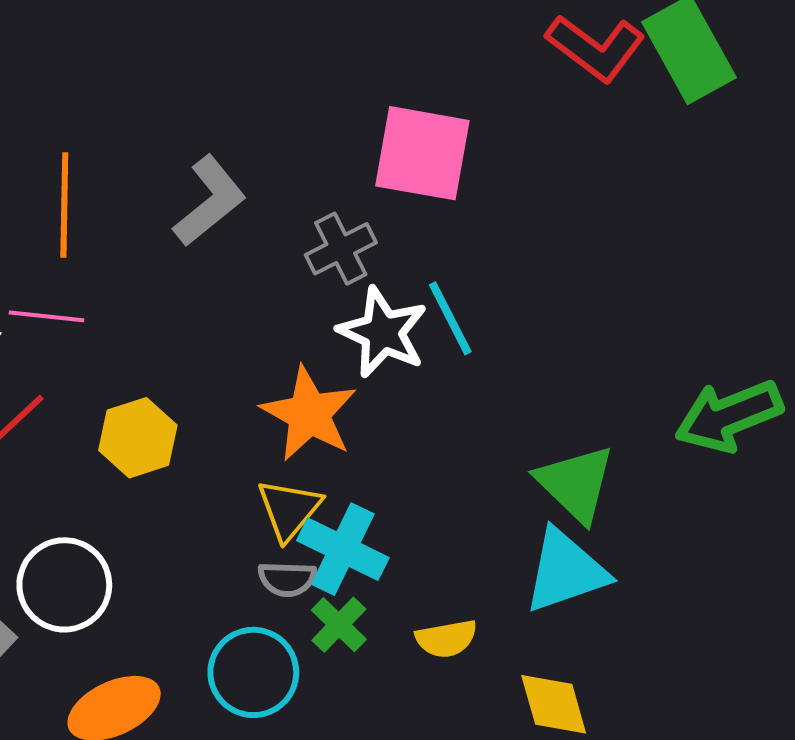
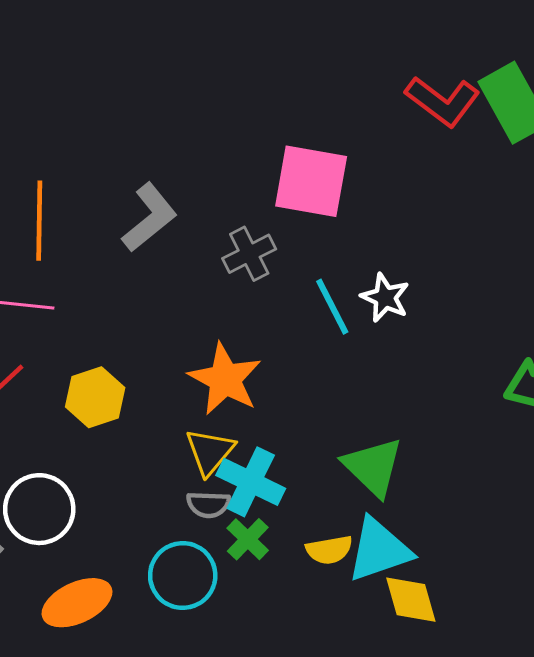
white star: (383, 332) -> (385, 298), moved, size x0.7
green triangle: (576, 483) -> (373, 467), moved
cyan triangle: (566, 571) -> (379, 550), moved

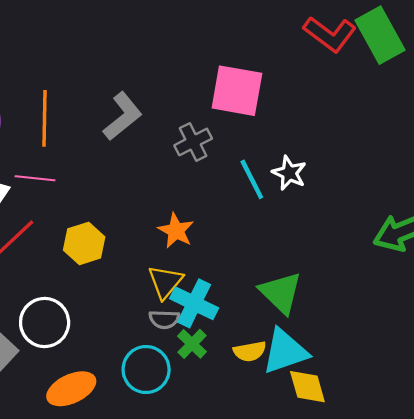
orange star: (225, 379) -> (176, 231), size x0.7

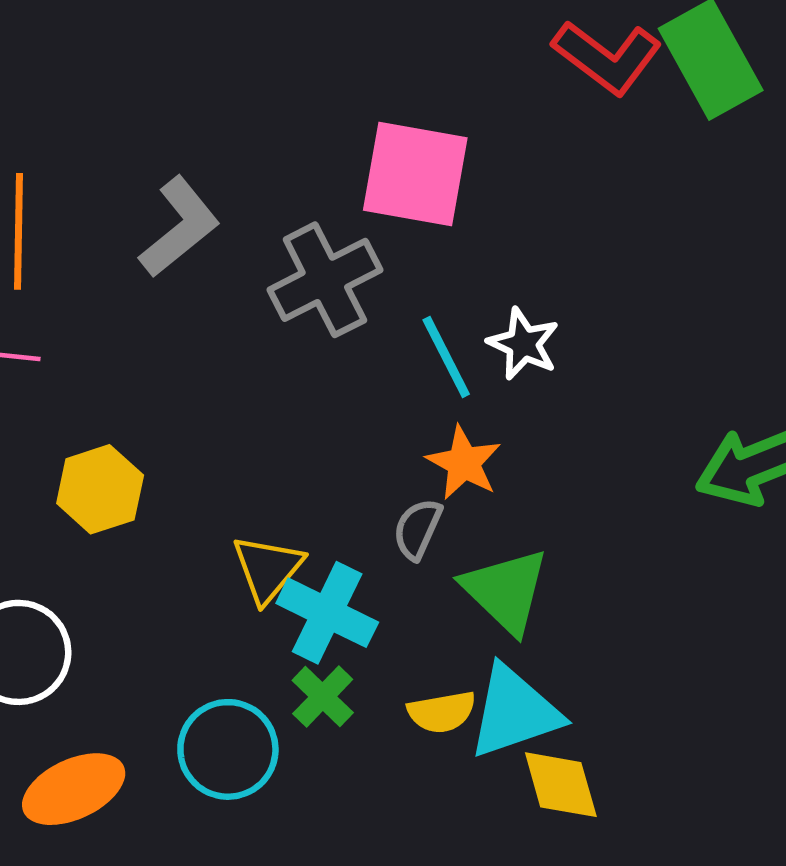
gray cross: (193, 142) -> (325, 280), size x1.4
orange star: (176, 231) -> (464, 463), moved
gray semicircle: (164, 319) -> (418, 529), moved, turned 112

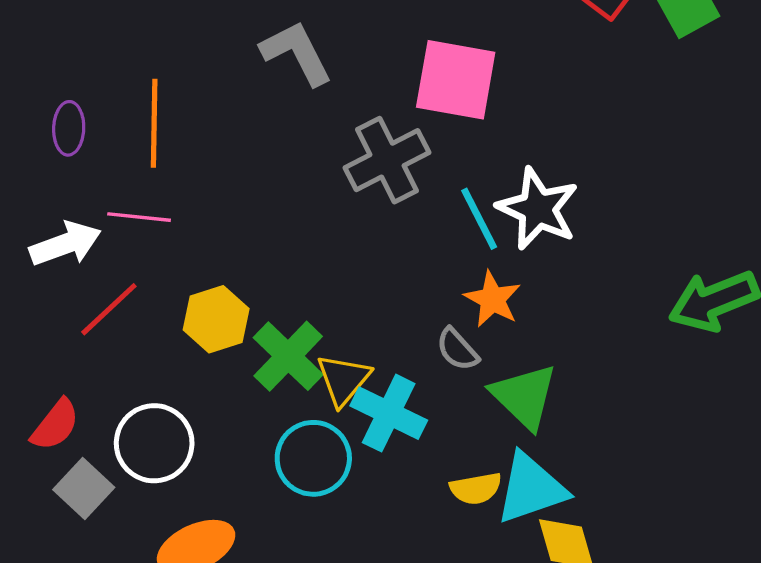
gray L-shape: (179, 227) -> (297, 53), moved, turned -78
white star: (523, 344) -> (538, 209), size x1.5
gray semicircle: (418, 529) -> (457, 349), turned -66
green cross: (323, 697) -> (288, 356), moved, size x1.5
cyan circle: (228, 749) -> (313, 458), moved

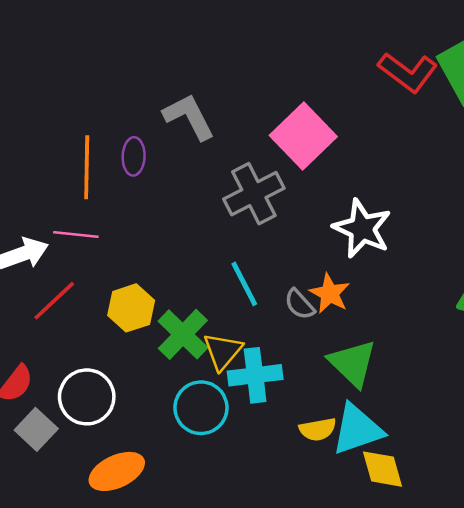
pink square: (456, 80) -> (303, 136), turned 36
purple ellipse: (69, 128) -> (134, 156), moved
cyan line: (479, 219) -> (244, 284), moved
gray semicircle: (457, 349) -> (300, 304), moved
cyan cross: (389, 413) -> (255, 375), turned -33

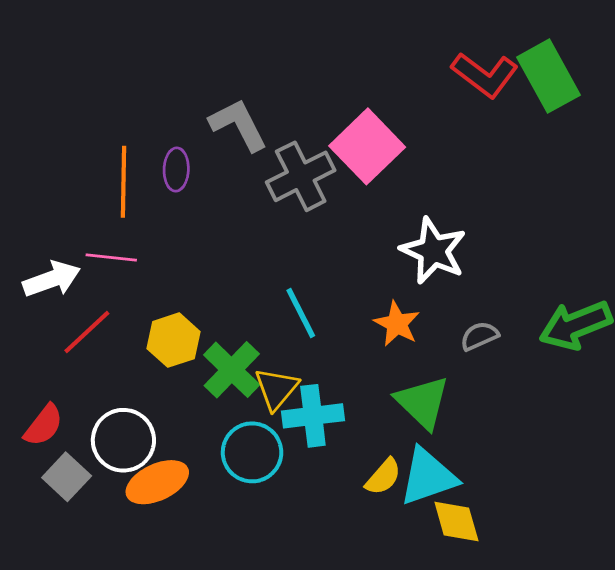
gray cross: (254, 194) -> (301, 176), moved
gray semicircle: (300, 304) -> (479, 336), moved, turned 108
yellow semicircle: (318, 429) -> (383, 477), turned -39
orange ellipse: (117, 471) -> (157, 482), moved

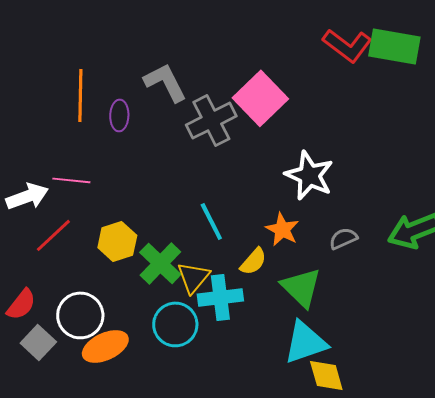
green rectangle: (548, 76) -> (394, 46), turned -51
orange line: (123, 182) -> (80, 95), moved
yellow semicircle: (383, 477) -> (253, 261), moved

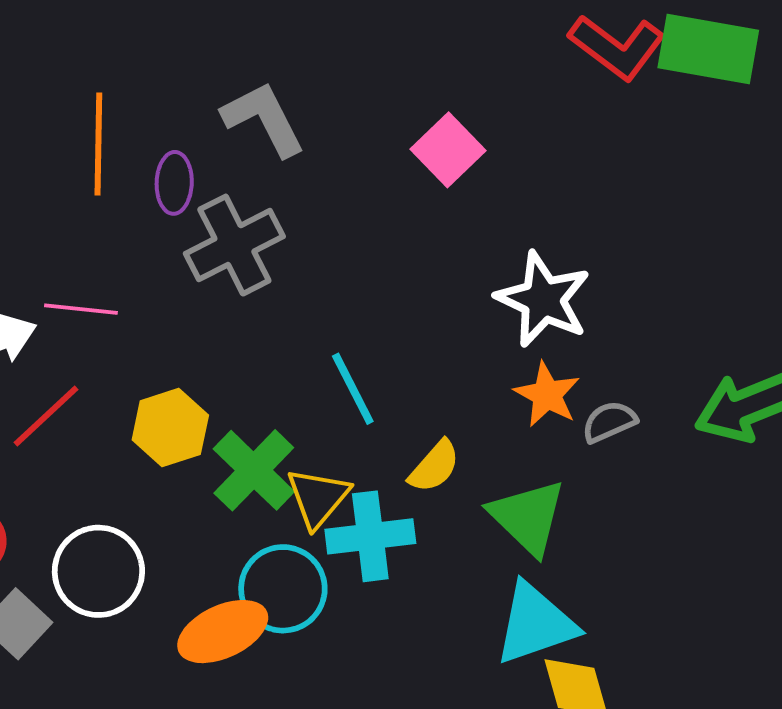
pink square: (260, 98) -> (448, 150), size x0.7
gray cross: (211, 120) -> (234, 245), moved
orange star: (282, 229) -> (547, 395), moved
orange ellipse: (105, 346) -> (223, 632), moved

